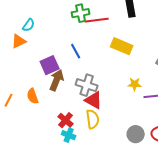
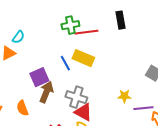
yellow rectangle: (122, 46) -> (83, 58), moved

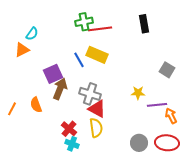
black rectangle: (120, 20) -> (144, 24), moved

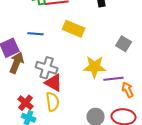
yellow rectangle: (97, 55) -> (74, 29), moved
blue line: (79, 60) -> (36, 34), turned -56
yellow star: (138, 93) -> (95, 67), size x1.6

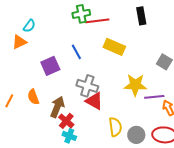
blue line: (36, 34) -> (76, 52), turned 56
brown arrow: (17, 63) -> (57, 107), moved
yellow semicircle: (53, 102) -> (115, 127), moved

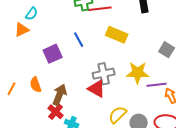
gray cross: (87, 86) -> (104, 74), moved, turned -30
red cross: (66, 121) -> (56, 112), moved
yellow semicircle: (115, 127) -> (118, 115), turned -126

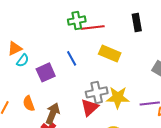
cyan semicircle: (32, 14) -> (23, 60), moved
yellow star: (138, 73) -> (118, 97), moved
red triangle: (97, 89) -> (90, 107), turned 48

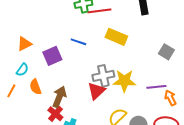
orange triangle: (15, 48) -> (24, 44), moved
blue line: (72, 58) -> (78, 42), turned -42
cyan semicircle: (23, 60) -> (22, 70), moved

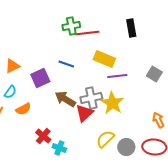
yellow star: (124, 81) -> (112, 103), turned 30
orange semicircle: (35, 87) -> (23, 109), turned -98
purple line: (156, 87) -> (117, 76), moved
brown arrow: (59, 97) -> (65, 99), moved, turned -80

